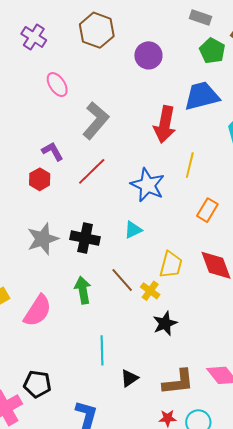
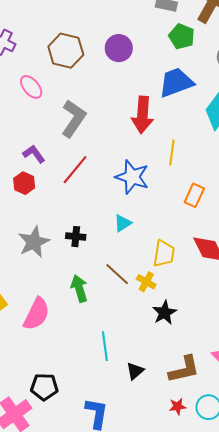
brown hexagon: (97, 30) -> (66, 51), moved
black cross: (85, 238) -> (76, 237), size x0.7

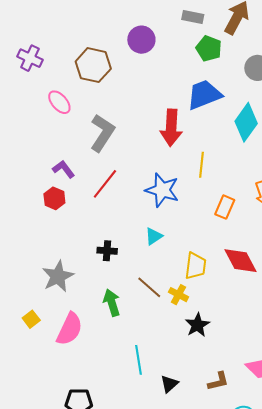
purple circle: (119, 48) -> (141, 40), moved
gray star: (34, 242) -> (58, 276), moved
brown L-shape: (184, 369) -> (218, 381), size x0.7

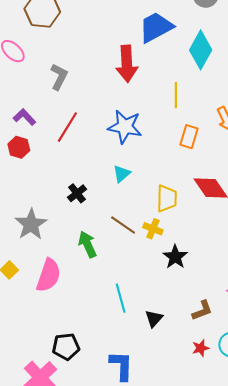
gray L-shape: (102, 133) -> (59, 77), size x0.7
yellow line: (201, 165) -> (176, 95), moved
black cross: (107, 251) -> (77, 193), turned -36

